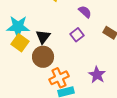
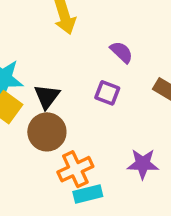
purple square: (77, 35) -> (107, 93), turned -32
purple star: (97, 75) -> (143, 164), turned -30

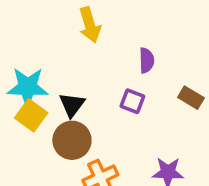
purple semicircle: (121, 52) -> (147, 60), turned 45

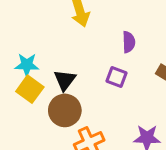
cyan star: (28, 87) -> (27, 65), size x0.7

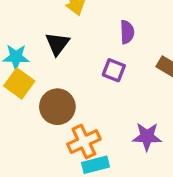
black triangle: (65, 80) -> (57, 44), moved

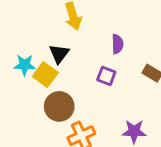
yellow square: (19, 83) -> (45, 75), moved

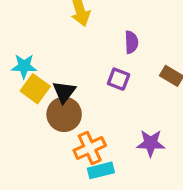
black triangle: (59, 54) -> (64, 92), moved
yellow square: (45, 75) -> (35, 89), moved

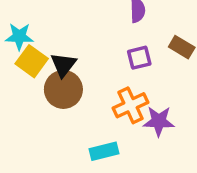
purple square: (119, 79) -> (139, 58), moved, turned -35
orange cross: (90, 148) -> (130, 105), moved

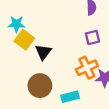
black triangle: (63, 65) -> (43, 52), moved
brown circle: (63, 89) -> (40, 86), moved

